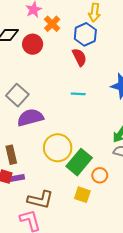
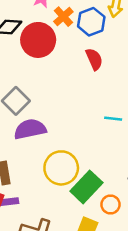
blue hexagon: (85, 34) -> (91, 22), moved
red circle: (33, 44) -> (38, 40), size x1.4
cyan line: (78, 94) -> (113, 119), moved

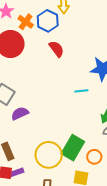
purple semicircle: (30, 129) -> (20, 113), size x0.7
yellow circle: (61, 168) -> (49, 155), moved

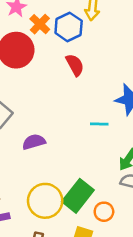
purple semicircle: (20, 113) -> (34, 142), moved

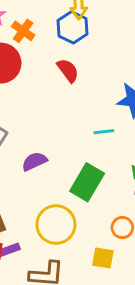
blue hexagon: (69, 27) -> (73, 27), moved
green rectangle: (78, 196) -> (87, 182), moved

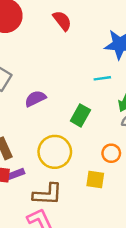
cyan line: (104, 132) -> (102, 78), moved
green rectangle: (87, 182) -> (80, 115), size x0.7

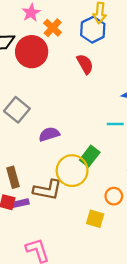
yellow circle: (55, 152) -> (72, 171), moved
brown L-shape: (47, 194) -> (47, 190), moved

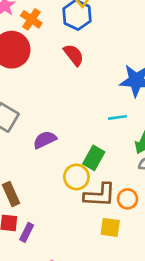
yellow circle: (72, 171) -> (76, 177), size x0.7
brown L-shape: (47, 190) -> (100, 195), moved
purple rectangle: (20, 203) -> (27, 232), moved, turned -42

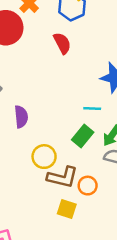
purple semicircle: (45, 140) -> (21, 117), turned 100
green rectangle: (94, 158) -> (83, 136), moved

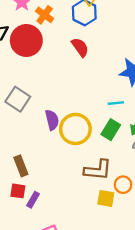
yellow circle: (44, 157) -> (75, 129), moved, size x1.4
orange circle: (88, 186) -> (123, 185), moved

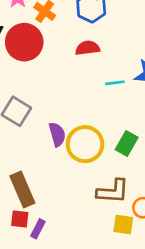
red semicircle: (80, 47) -> (88, 48), turned -60
cyan line: (116, 103) -> (115, 83), moved
brown rectangle: (21, 166) -> (22, 189), size x1.4

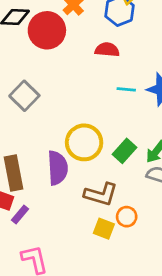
purple semicircle: (57, 134) -> (58, 168), moved, size x1.4

